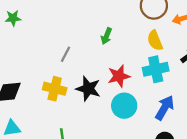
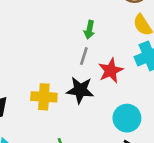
gray line: (65, 54) -> (84, 56), moved
cyan circle: (124, 106) -> (127, 118), moved

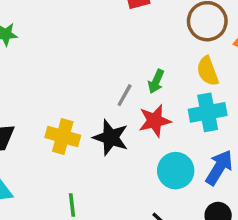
green arrow: (89, 30) -> (156, 81), moved
cyan circle: (127, 118) -> (176, 171), moved

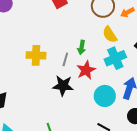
yellow cross: (63, 136) -> (36, 55), moved

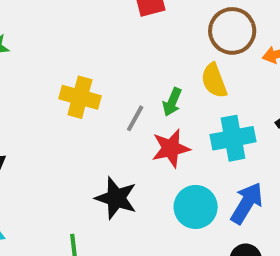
yellow semicircle: (110, 35) -> (214, 81), moved
black star: (63, 86) -> (116, 198), moved

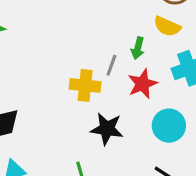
yellow semicircle: (214, 81) -> (167, 26), turned -36
yellow cross: (80, 97) -> (85, 85), moved

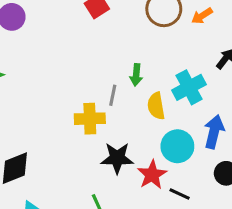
yellow semicircle: (167, 26) -> (156, 106), moved, turned 64
red star: (142, 84) -> (152, 175), moved

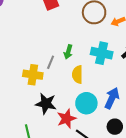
cyan cross: (189, 87) -> (102, 53), moved, turned 30

